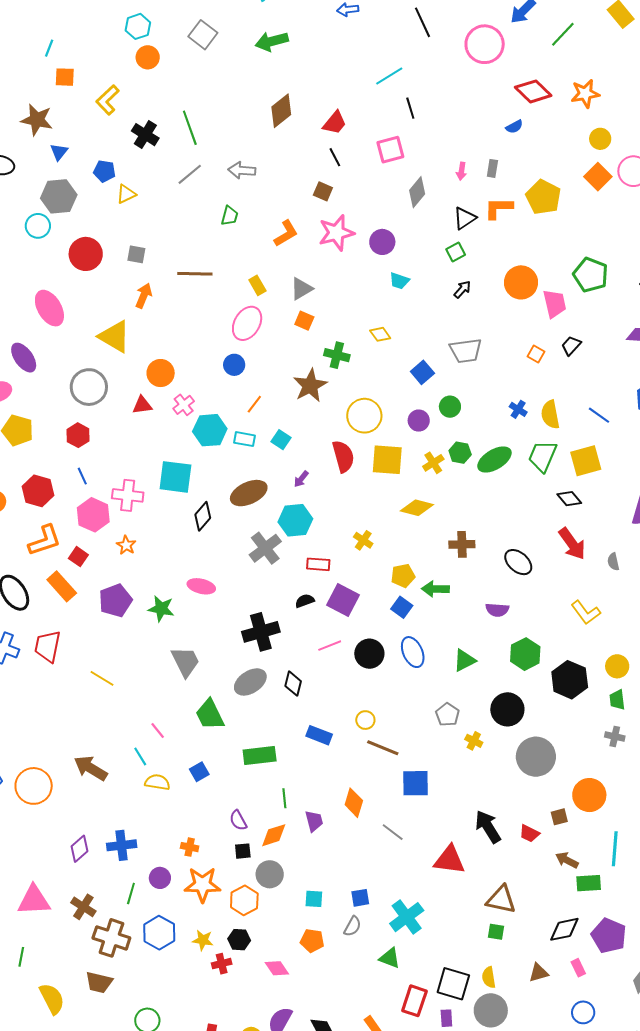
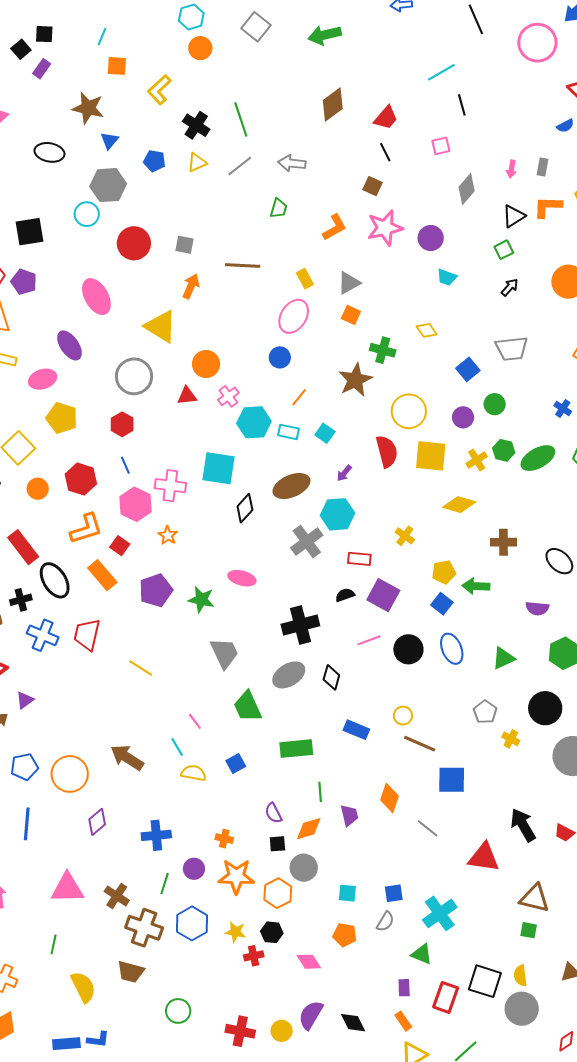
pink square: (390, 150) -> (441, 146), size x0.7
yellow triangle: (126, 194) -> (197, 162), moved
purple diamond: (80, 849) -> (97, 822), moved
purple rectangle: (446, 1018) -> (404, 988), moved

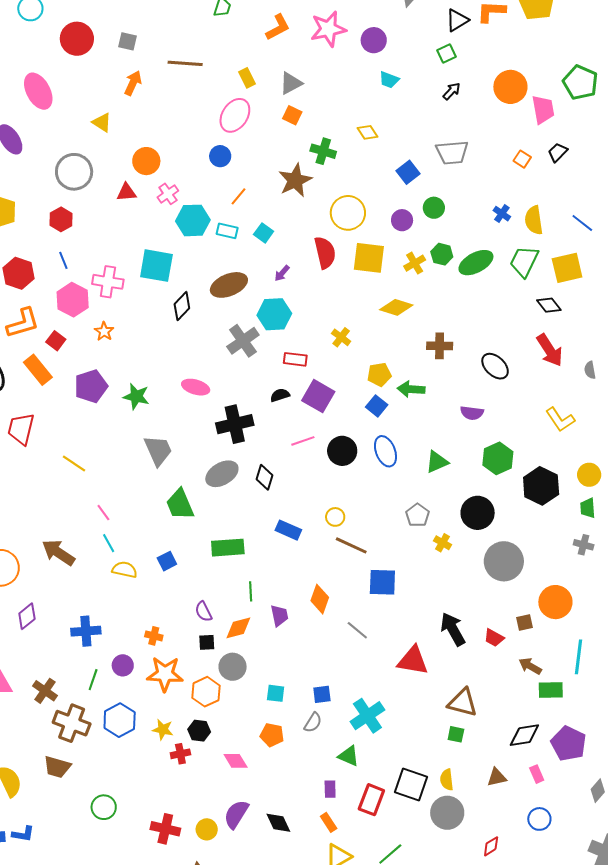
yellow triangle: (161, 327) -> (102, 123), size x0.6
pink ellipse: (242, 578) -> (196, 387), moved
pink line: (195, 721) -> (103, 513), moved

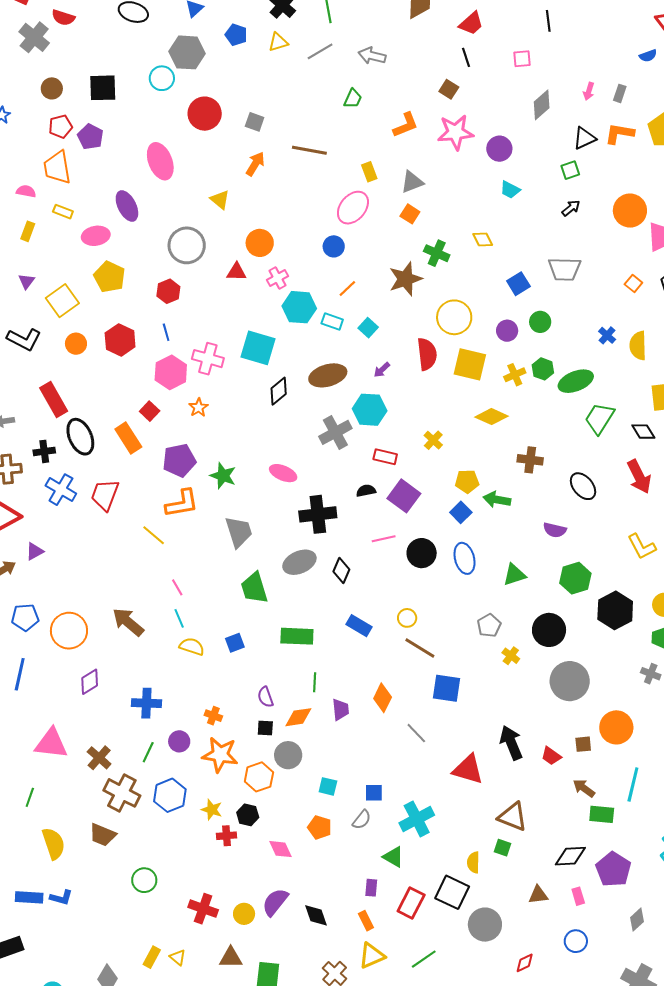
green trapezoid: (524, 261) -> (599, 418), moved
orange L-shape: (23, 323) -> (182, 503), moved
yellow semicircle: (447, 780) -> (473, 862), moved

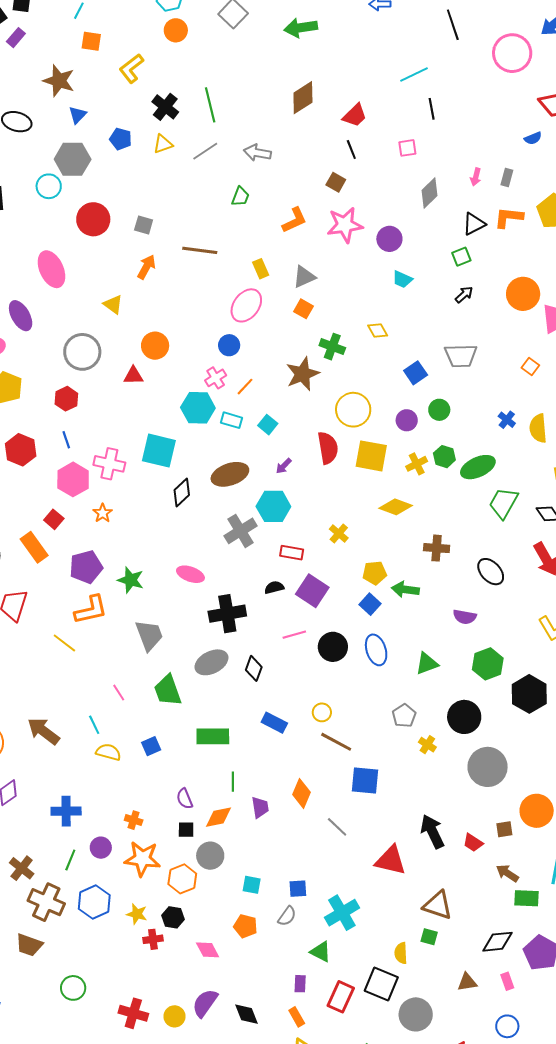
pink cross: (277, 278) -> (216, 378), moved
pink line: (177, 587) -> (119, 693), moved

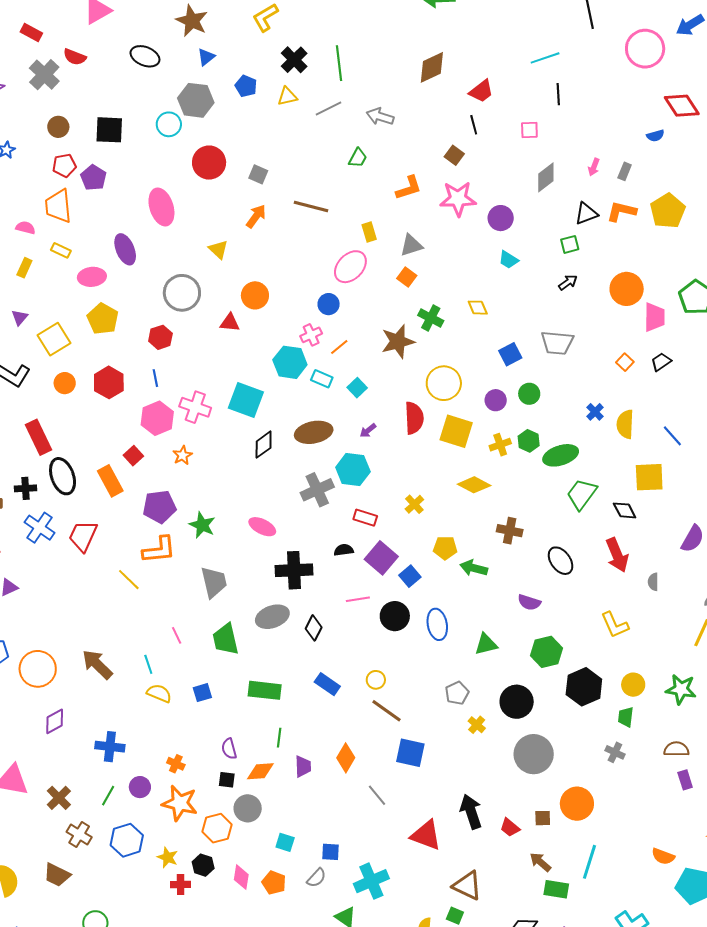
blue square: (370, 604) -> (410, 576), moved
brown cross: (46, 902) -> (79, 835), size x0.7
pink diamond: (208, 950) -> (241, 877), moved, turned 30

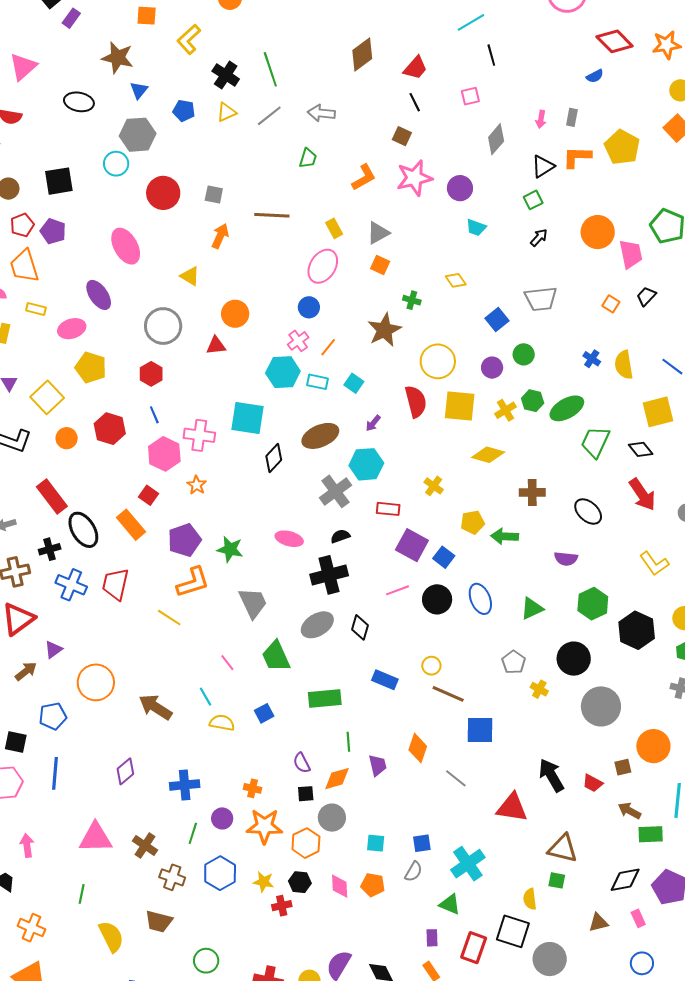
green cross: (431, 318) -> (412, 300), size x0.7
black semicircle: (344, 550) -> (340, 536), moved
orange circle: (38, 669) -> (96, 682), moved

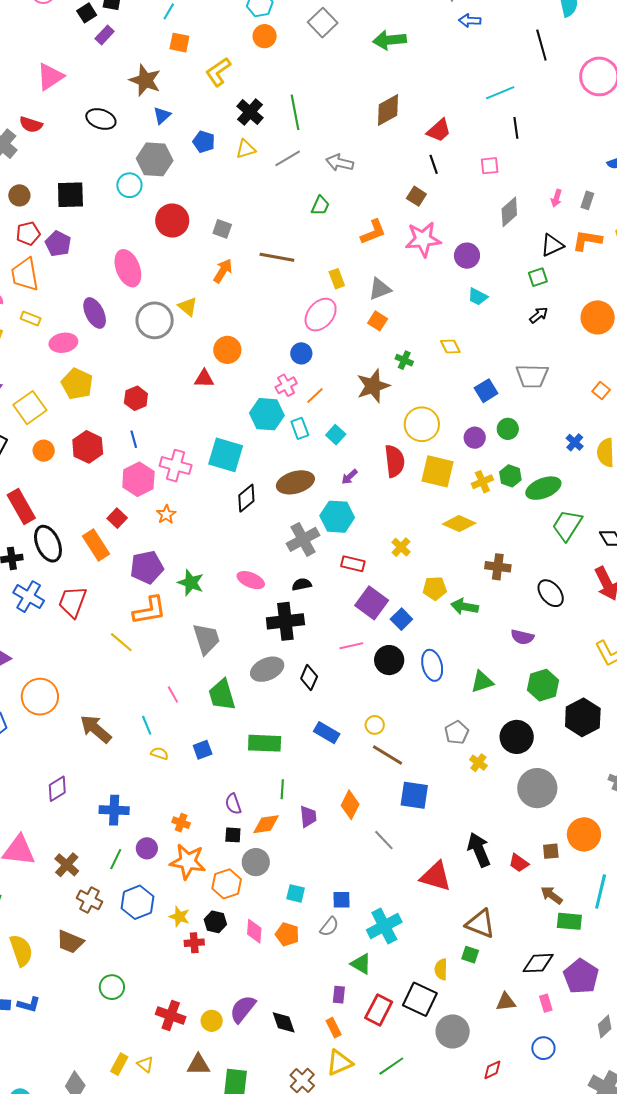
gray circle: (163, 326) -> (155, 320), moved
cyan rectangle: (317, 382) -> (300, 428), turned 50
yellow semicircle: (222, 723) -> (160, 753), size x0.7

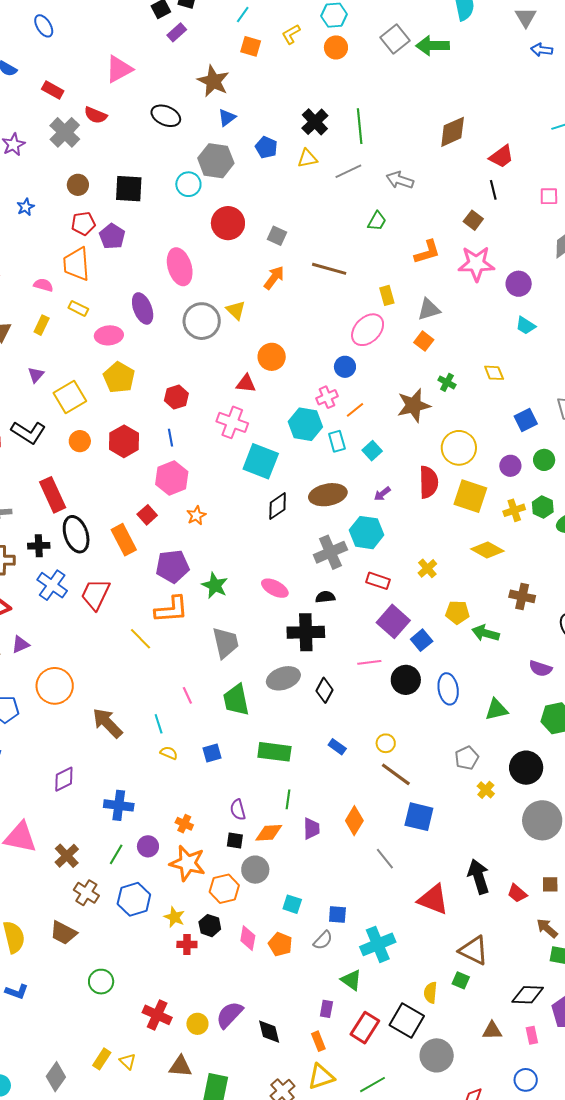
green arrow: (390, 40) -> (433, 46), moved
yellow L-shape: (218, 72) -> (291, 34), moved, size x0.7
pink cross: (176, 466) -> (232, 422), moved
blue rectangle: (327, 733) -> (337, 747), size x0.7

